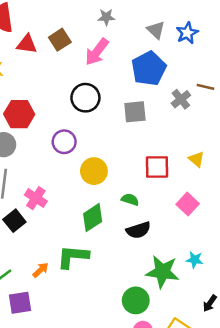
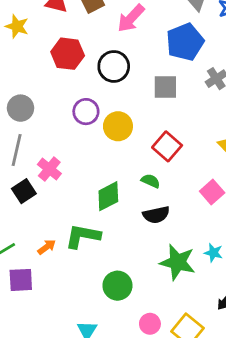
red hexagon: (19, 114) -> (68, 54), moved
red square: (157, 167) -> (167, 146), moved, turned 36
yellow circle: (94, 171) -> (118, 126), moved
green circle: (136, 300) -> (117, 286), moved

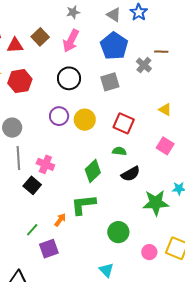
red hexagon: (68, 54) -> (20, 81), moved

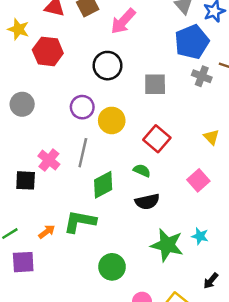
blue pentagon: (114, 46) -> (192, 42), moved
gray cross: (144, 65) -> (202, 76), turned -35
gray line: (18, 158) -> (83, 153), moved
black square: (32, 185) -> (26, 180), turned 36

